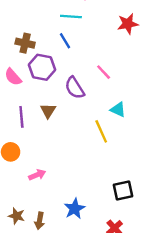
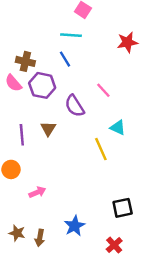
pink semicircle: (13, 77) -> (13, 83), moved

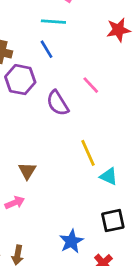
cyan triangle: (118, 127) -> (109, 176), moved
brown triangle: (48, 129) -> (27, 171), moved
blue star: (75, 226) -> (71, 241), moved

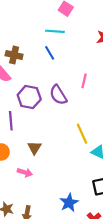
purple hexagon: (20, 80) -> (29, 97), moved
pink line: (91, 85) -> (84, 81), turned 56
pink arrow: (15, 203) -> (25, 172), turned 40

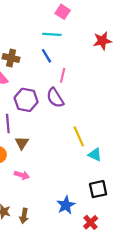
pink line: (84, 81) -> (63, 75), moved
brown triangle: (35, 148) -> (22, 143), moved

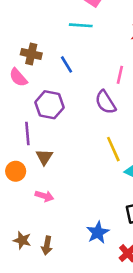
blue line: (46, 56) -> (66, 64), moved
pink line: (63, 75) -> (120, 75), moved
purple semicircle: (55, 98) -> (106, 102), moved

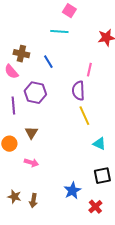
purple semicircle: (106, 102) -> (78, 91), turned 30
purple line: (27, 133) -> (13, 106), moved
yellow line: (113, 149) -> (84, 116), moved

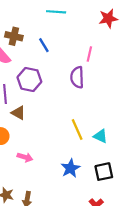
yellow line: (84, 116) -> (77, 129), moved
brown triangle: (31, 133) -> (18, 113), moved, turned -32
blue star: (72, 191) -> (70, 168), moved

